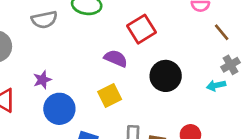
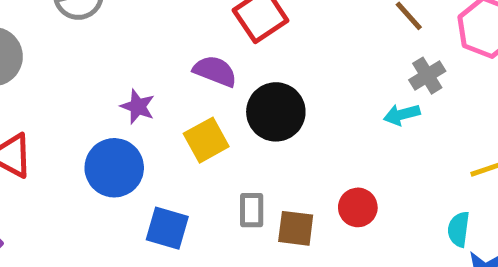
black circle: (166, 76) -> (276, 112), moved
purple star: (42, 80) -> (138, 107), moved, turned -30

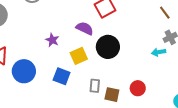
blue circle: (114, 168) -> (24, 71), moved
blue square: (167, 228) -> (62, 76), moved

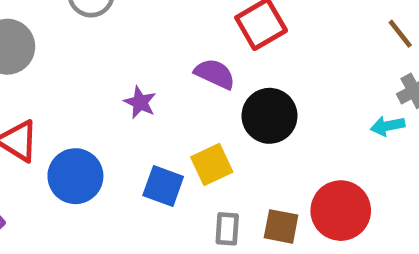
yellow square: (79, 56) -> (212, 165), moved
gray rectangle: (95, 86) -> (227, 229), moved
red circle: (138, 88) -> (341, 211), size x1.6

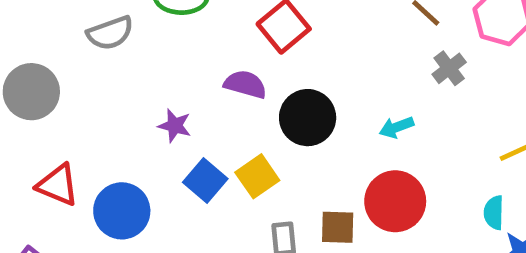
cyan arrow: (388, 126) -> (397, 127), moved
blue square: (163, 186) -> (205, 180), moved, turned 30

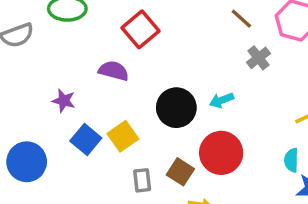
black circle: (308, 118) -> (176, 108), moved
brown square: (338, 227) -> (180, 172), turned 32

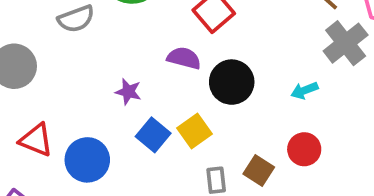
gray cross: (258, 58) -> (346, 43), size x1.6
black circle: (176, 108) -> (232, 82), moved
red circle: (221, 153) -> (304, 149), size x0.7

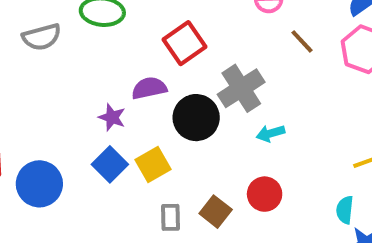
gray cross: (346, 43) -> (241, 88), moved
purple semicircle: (184, 58) -> (149, 88), turned -32
purple star: (128, 92) -> (112, 117), moved

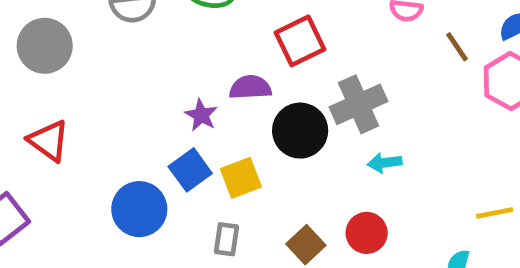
brown line: (302, 41) -> (457, 47), moved
blue circle: (39, 184) -> (139, 209), moved
gray rectangle: (171, 217) -> (227, 239), moved

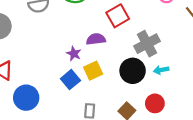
black circle: (300, 131) -> (133, 71), moved
yellow square: (241, 178) -> (93, 71), moved
blue circle: (139, 209) -> (26, 98), moved

